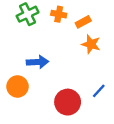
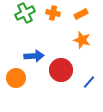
orange rectangle: (83, 22) -> (81, 14), moved
red circle: (68, 102) -> (61, 70), moved

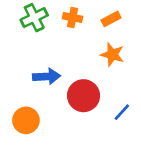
orange circle: (16, 78) -> (26, 120), moved

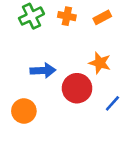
orange star: (112, 55) -> (100, 63), moved

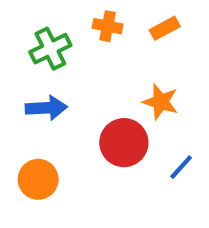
green cross: (31, 16) -> (50, 49), moved
blue arrow: (43, 70) -> (46, 108), moved

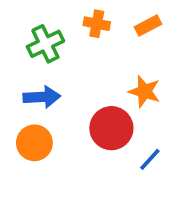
blue line: (181, 167) -> (150, 159), moved
orange circle: (38, 179) -> (34, 143), moved

